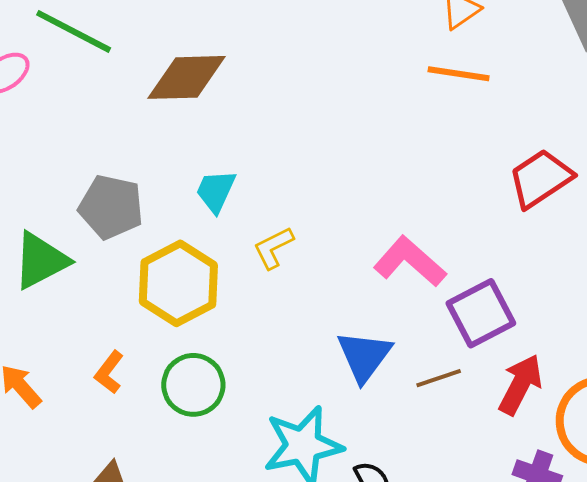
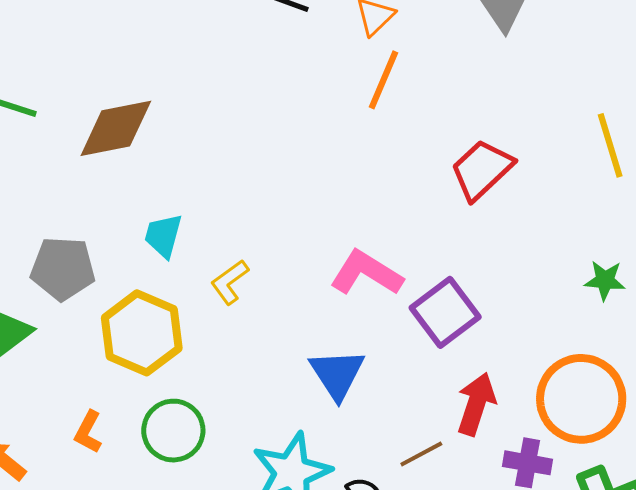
orange line: (459, 74) -> (384, 80), turned -66
brown line: (439, 378) -> (421, 454), moved
red arrow: (520, 385) -> (476, 404), moved

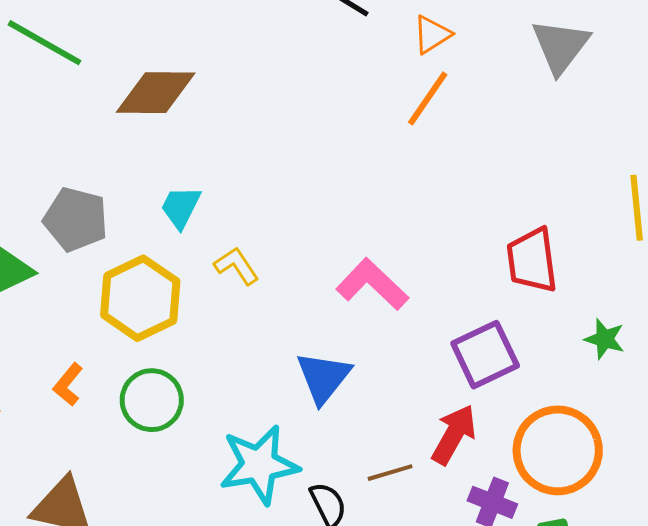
red trapezoid: (482, 170) -> (532, 260), moved, turned -66
yellow L-shape: (230, 282) -> (236, 266), turned 81
purple square: (445, 312) -> (485, 355), moved

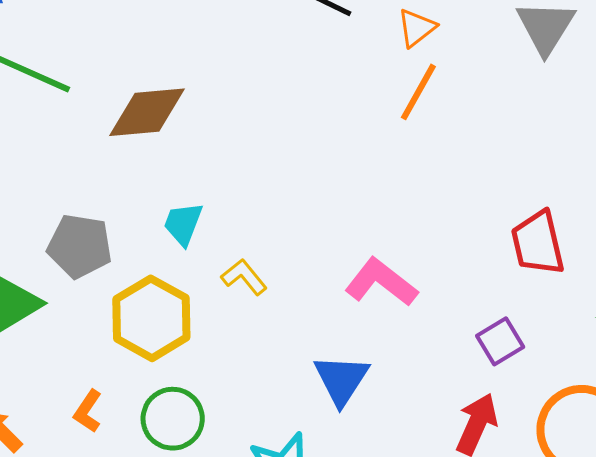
purple square: (485, 355) -> (500, 341), size x0.7

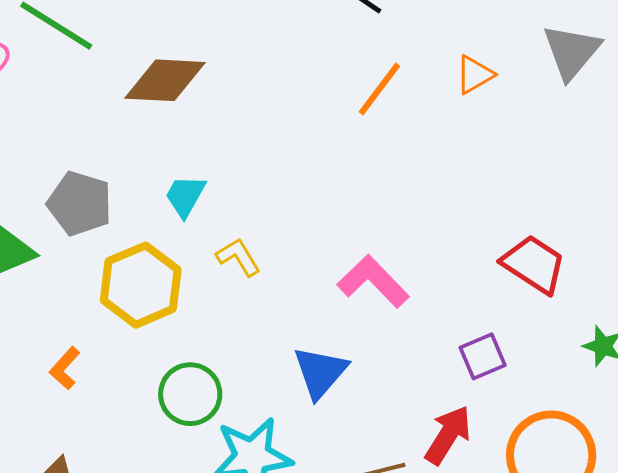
orange triangle: (417, 28) -> (475, 75), moved
orange line: (418, 92) -> (379, 89), moved
red trapezoid: (538, 243) -> (534, 264), turned 128
green circle: (173, 419) -> (190, 394), moved

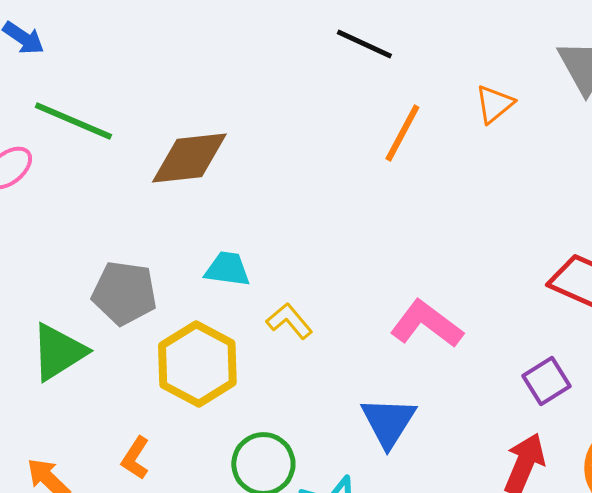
cyan trapezoid: (185, 196) -> (227, 269), turned 78

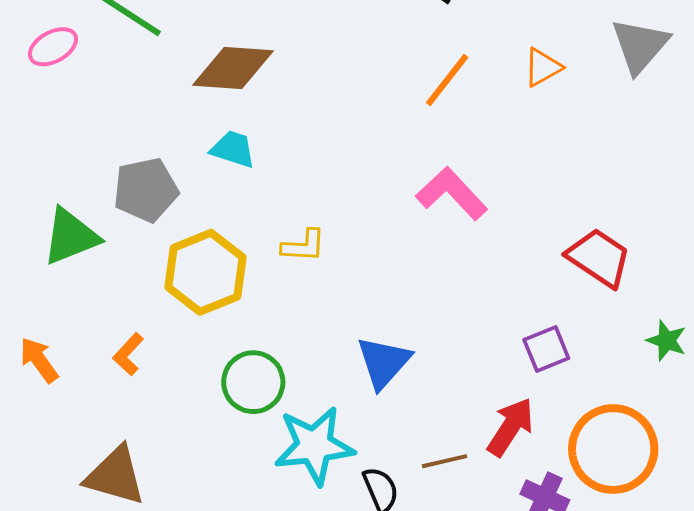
cyan trapezoid: (227, 269) -> (233, 149), moved
gray pentagon: (124, 293) -> (146, 190), turned -30
yellow L-shape: (289, 321) -> (303, 246), turned 123
pink L-shape: (426, 324) -> (452, 193), moved

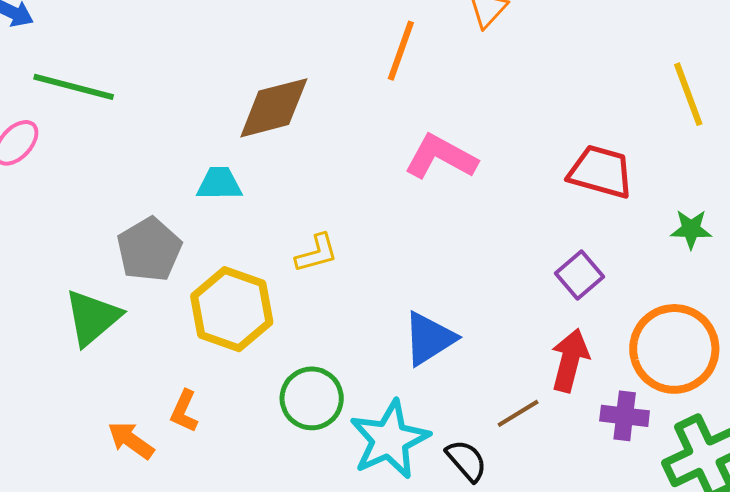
brown diamond: (233, 68) -> (274, 108), moved
orange arrow: (39, 360) -> (131, 440), moved
blue triangle: (384, 362) -> (429, 339), turned 34

